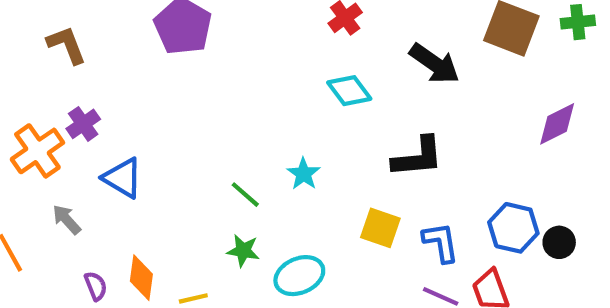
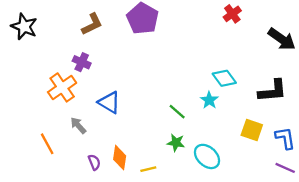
brown L-shape: (67, 45) -> (92, 24), moved, turned 85
cyan diamond: (349, 91) -> (224, 78), moved
purple cross: (83, 124) -> (82, 62), moved, turned -30
cyan ellipse: (299, 276) -> (207, 156), turned 65

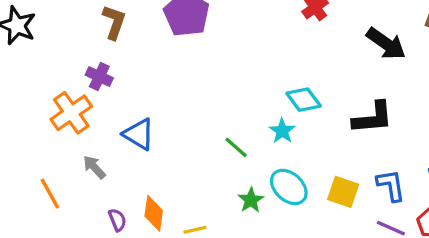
brown L-shape: (92, 24) -> (114, 22), turned -45
yellow square: (252, 130) -> (343, 192), moved
green star: (176, 143) -> (251, 200), moved, turned 30
cyan ellipse: (207, 156) -> (289, 187), moved

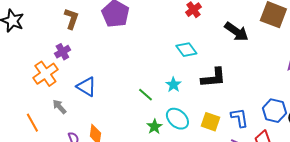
purple cross: (99, 77) -> (62, 52), turned 35
cyan diamond: (304, 100) -> (186, 50), moved
black L-shape: (373, 118) -> (213, 78), moved

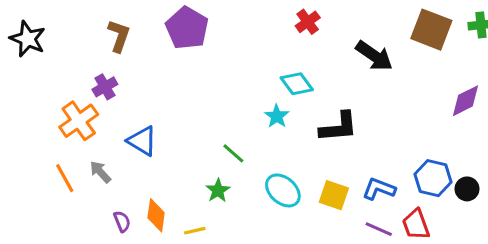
cyan star: (173, 85) -> (277, 116), moved
blue L-shape: (239, 118) -> (379, 189), turned -60
orange line: (32, 123) -> (65, 178), moved
green star: (154, 127) -> (218, 190), moved

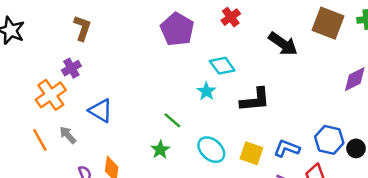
purple pentagon: (187, 28) -> (177, 29), moved

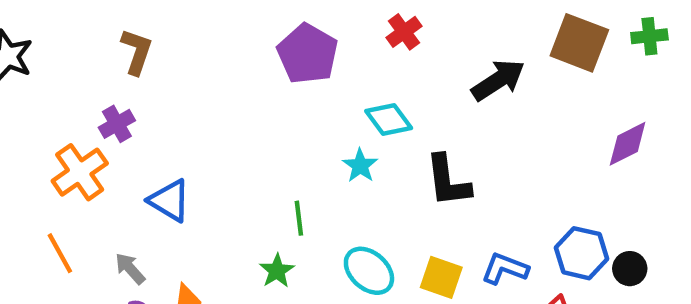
black arrow: (283, 44) -> (498, 80), turned -68
black L-shape: (255, 100) -> (448, 181), turned 88
green line: (172, 120) -> (299, 218), turned 42
gray arrow: (68, 135) -> (130, 269), moved

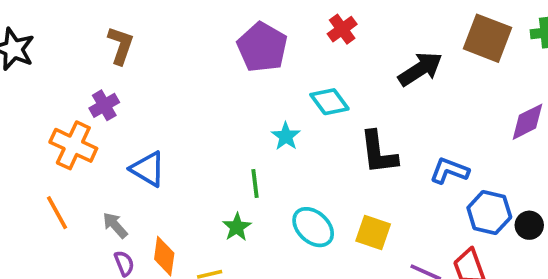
cyan star: (360, 166) -> (286, 136), moved
orange cross: (80, 172) -> (73, 145), turned -30
blue L-shape: (505, 269) -> (449, 171), moved

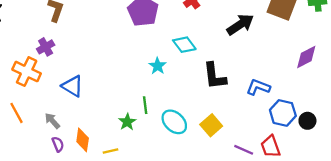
green line: (255, 183) -> (145, 105), moved
yellow square: (373, 232) -> (211, 125), turned 30

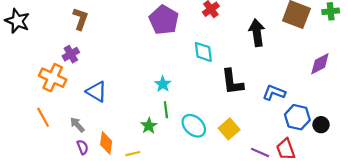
black arrow: (240, 25) -> (257, 33), turned -65
cyan diamond: (184, 45) -> (203, 52), turned 30
cyan star: (157, 66) -> (163, 84), moved

